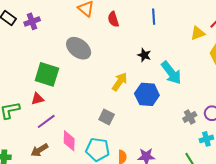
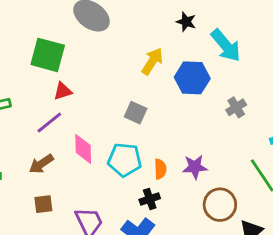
red triangle: (37, 99) -> (63, 91), moved
gray cross: (190, 117) -> (236, 107), moved

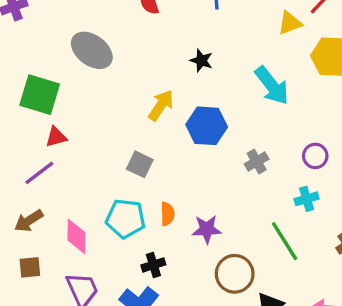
cyan arrow: (226, 45) -> (272, 85), moved
pink diamond: (83, 149) -> (76, 236), moved
orange semicircle: (160, 169) -> (167, 214), moved

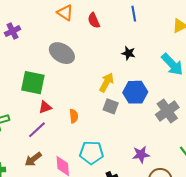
gray cross: (257, 161) -> (167, 111), size x1.6
gray square: (140, 164) -> (111, 106), moved
orange semicircle: (167, 214) -> (74, 116), moved

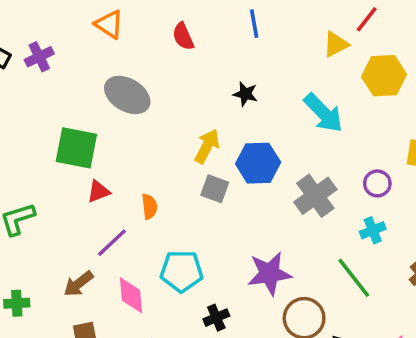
orange triangle: (65, 13) -> (109, 24), moved
purple line: (37, 130) -> (112, 243), moved
purple star: (141, 154) -> (269, 273), size x1.4

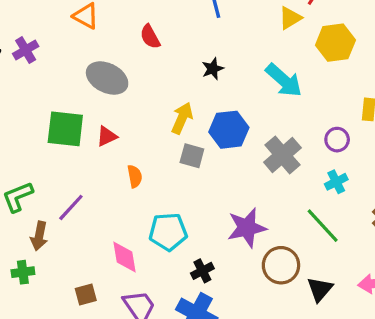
red semicircle: (183, 36) -> (150, 37), moved
black star: (245, 94) -> (213, 69), turned -30
red triangle: (98, 191) -> (107, 136), moved
purple line: (112, 243) -> (71, 207), moved
brown arrow: (78, 284) -> (39, 236), moved, turned -36

